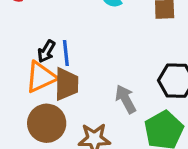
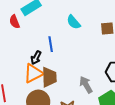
blue line: (66, 53) -> (51, 44), moved

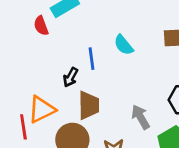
cyan semicircle: (74, 22) -> (124, 45), moved
orange triangle: (33, 73) -> (42, 109), moved

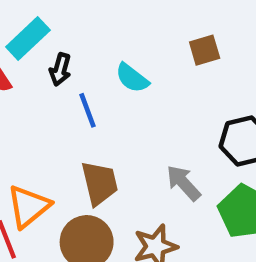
black arrow: (71, 77) -> (60, 69), moved

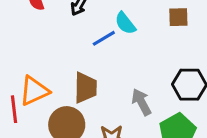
blue line: (87, 110) -> (104, 38), moved, turned 65

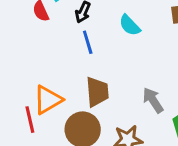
blue line: (104, 38) -> (88, 42), moved, turned -70

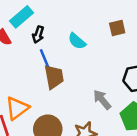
brown trapezoid: (97, 92) -> (54, 77), moved

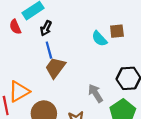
cyan semicircle: (77, 41) -> (99, 39), moved
brown trapezoid: (54, 77) -> (55, 68), turned -140

